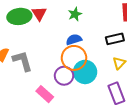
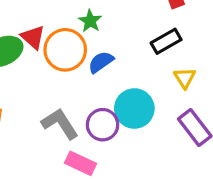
orange circle: (74, 58) -> (65, 50), moved
gray L-shape: (22, 61) -> (60, 124), moved

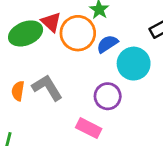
cyan circle: (134, 108) -> (134, 64), moved
gray L-shape: (60, 124) -> (47, 88), moved

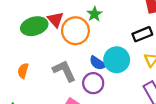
blue semicircle: (107, 44) -> (98, 63), moved, turned -120
gray L-shape: (47, 88) -> (64, 71), moved

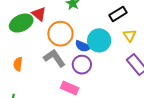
orange circle: (75, 31) -> (60, 34), moved

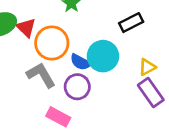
red triangle: (39, 14) -> (26, 28), moved
yellow triangle: (130, 35) -> (147, 67), moved, turned 32

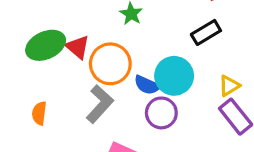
gray L-shape: (41, 75) -> (100, 104), turned 76
purple circle: (77, 87) -> (161, 113), moved

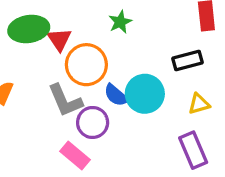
yellow triangle: (229, 86) -> (199, 104), moved
gray L-shape: (100, 104) -> (65, 101), turned 99
purple circle: (161, 113) -> (93, 122), moved

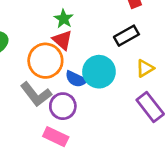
red triangle: (59, 40) -> (62, 40), moved

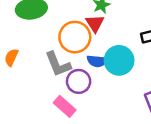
blue semicircle: (76, 79) -> (97, 61), turned -36

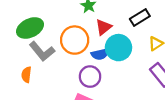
red triangle: (95, 23) -> (104, 27), moved, turned 42
gray L-shape: (58, 64) -> (42, 51), moved

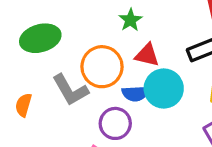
red triangle: (104, 27) -> (147, 55), turned 42
gray L-shape: (42, 51) -> (70, 90), moved

